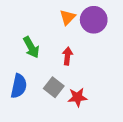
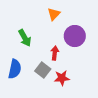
purple circle: (94, 20) -> (75, 36), moved
red arrow: (67, 56) -> (55, 53), moved

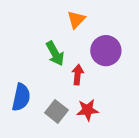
green arrow: (25, 38) -> (55, 53), moved
gray square: (43, 70) -> (56, 111), moved

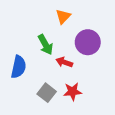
red arrow: (78, 75) -> (64, 62), turned -77
blue semicircle: (21, 97) -> (18, 67), moved

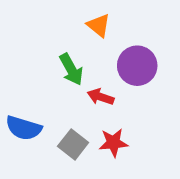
orange triangle: (63, 16) -> (99, 25), turned -35
blue semicircle: (18, 67) -> (24, 128), moved, turned 95

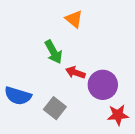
purple circle: (137, 66) -> (103, 85), moved
red star: (113, 143) -> (118, 115), moved

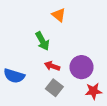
red arrow: (75, 72) -> (52, 66), moved
gray square: (55, 108) -> (54, 88), moved

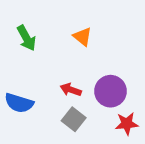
orange triangle: (59, 15) -> (82, 37), moved
green arrow: (42, 41) -> (26, 38), moved

